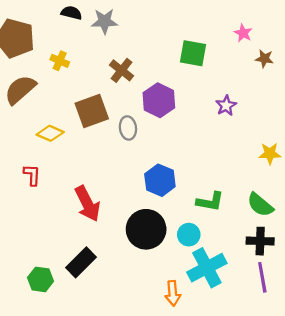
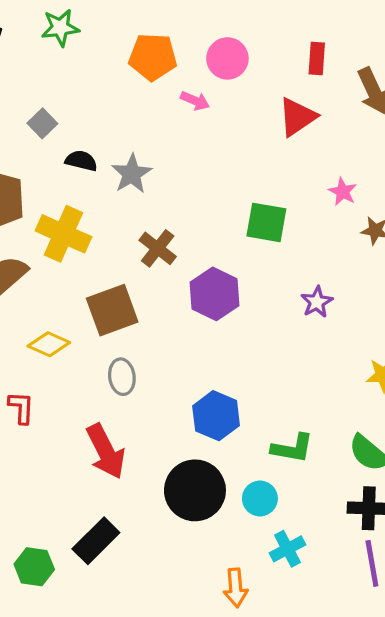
gray star: (104, 21) -> (132, 174), turned -30
yellow cross: (60, 61) -> (63, 234), size x1.8
gray ellipse: (128, 128) -> (122, 377), moved
cyan cross: (207, 268) -> (288, 549), size x0.6

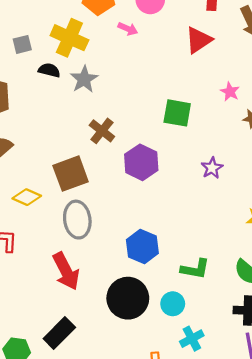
gray square: (42, 123) -> (22, 44), turned 30
yellow cross: (63, 234) -> (69, 38), moved
gray ellipse: (122, 377) -> (77, 220), size x1.5

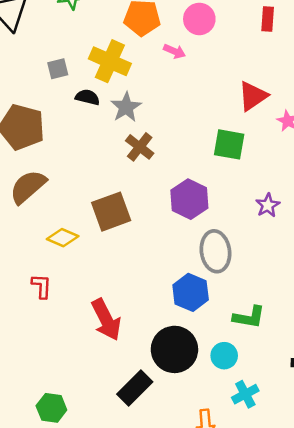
red triangle: (199, 40) -> (253, 96), moved
brown cross: (102, 131) -> (140, 147), moved
gray ellipse: (77, 220) -> (215, 251), moved
black rectangle: (59, 333) -> (135, 388), moved

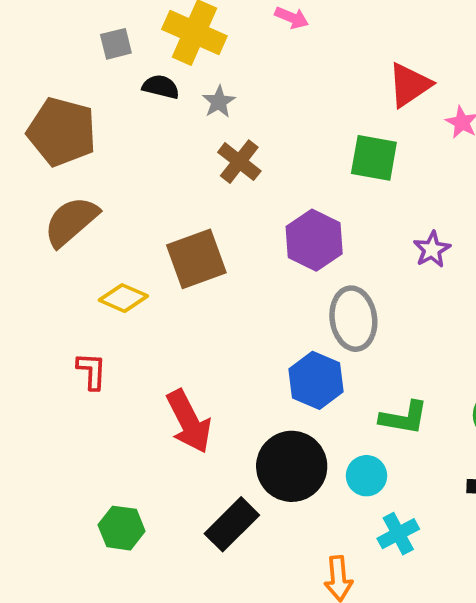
gray star: (126, 107) -> (219, 102), size x0.7
green hexagon: (51, 408) -> (122, 528), moved

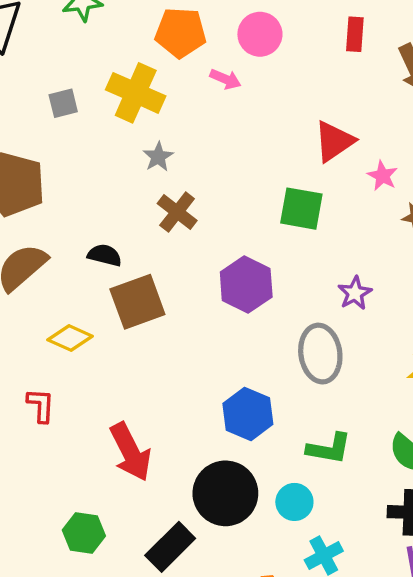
black semicircle: (161, 87) -> (105, 255), moved
gray ellipse: (353, 319) -> (320, 354), moved
green hexagon: (122, 528) -> (84, 533), moved

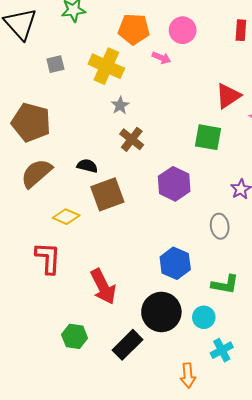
gray square: (63, 103) -> (55, 64), moved
gray ellipse: (320, 354) -> (220, 226), size x0.7
red L-shape: (41, 405) -> (48, 258), size x1.5

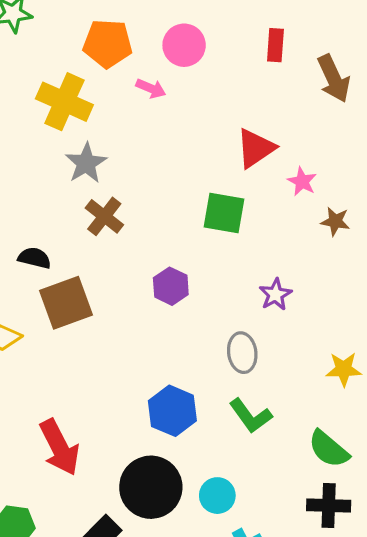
gray star: (120, 105) -> (86, 163), size x1.4
purple hexagon: (174, 184) -> (171, 286), size x0.7
green L-shape: (225, 284) -> (251, 416), moved, turned 44

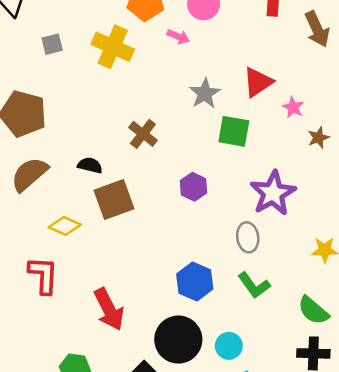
gray star: (86, 163) -> (205, 93), moved
brown star: (335, 221) -> (318, 138), turned -30
purple star: (275, 294) -> (273, 193), size x1.8

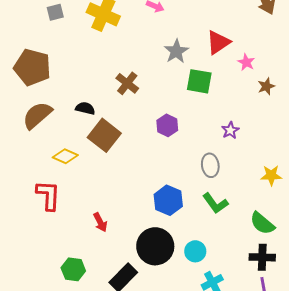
purple star: (273, 193) -> (230, 130), size x0.5
brown square: (114, 199) -> (104, 135), turned -32
red arrow: (109, 309) -> (100, 222), size x0.6

